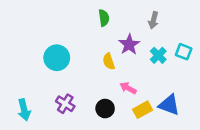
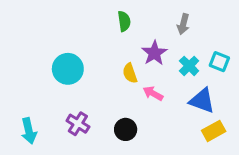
pink arrow: (128, 88) -> (153, 93), moved
blue triangle: (169, 105) -> (202, 101), moved
yellow rectangle: (143, 110) -> (214, 131), moved

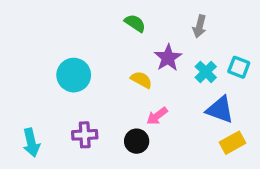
green semicircle: (124, 21) -> (135, 23), turned -48
yellow semicircle: (130, 73) -> (141, 80), turned 138
pink arrow: (153, 93) -> (157, 116), moved, turned -66
purple cross: (78, 124) -> (85, 135), turned -35

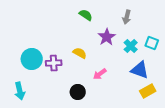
cyan circle: (74, 75) -> (32, 59), moved
yellow semicircle: (141, 80) -> (80, 53), moved
purple cross: (85, 135) -> (54, 63), moved
black circle: (137, 141) -> (78, 92), moved

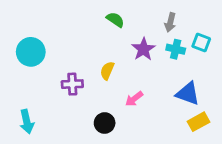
cyan square: (152, 43) -> (201, 42), moved
cyan cross: (131, 46) -> (176, 49), moved, turned -32
yellow semicircle: (80, 53) -> (107, 71), turned -96
cyan circle: (32, 59) -> (31, 52), moved

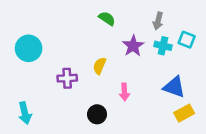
pink arrow: (134, 99) -> (124, 92), turned -56

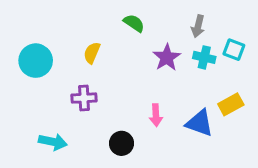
yellow semicircle: (100, 66) -> (92, 53), moved
blue triangle: (174, 87) -> (200, 123), moved
cyan arrow: (25, 113) -> (53, 142), moved, turned -65
yellow rectangle: (184, 113) -> (231, 104), moved

